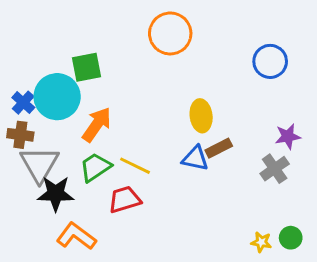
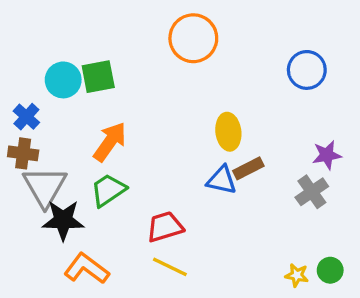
cyan circle: (57, 97) -> (63, 80), moved, size x0.7
yellow line: (135, 166) -> (170, 267), moved
red trapezoid: (125, 200) -> (165, 227), moved

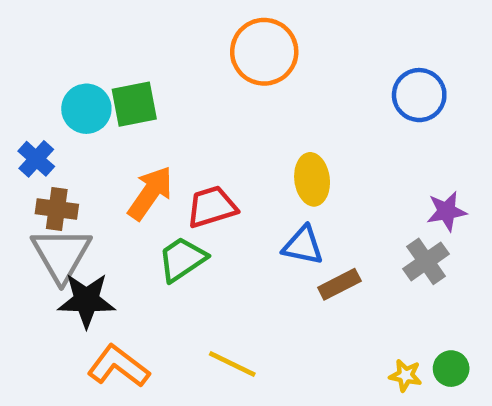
brown cross: (23, 153) -> (57, 209), moved
brown rectangle: (248, 168) -> (339, 284), moved
green trapezoid: (108, 190) -> (182, 259), moved
red trapezoid: (165, 227) -> (212, 207), moved

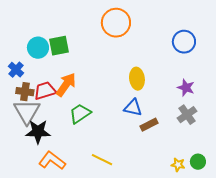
red trapezoid: (212, 207) -> (45, 91), moved
purple star: (447, 211) -> (186, 88), moved, turned 30

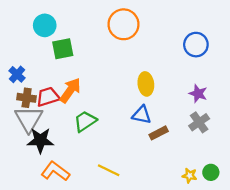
cyan circle: (38, 48) -> (45, 25), moved

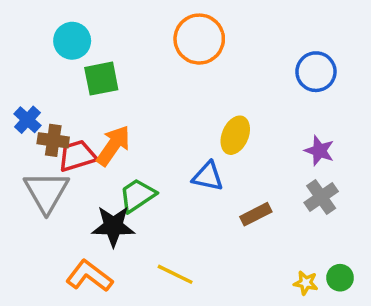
yellow ellipse: (146, 84) -> (235, 135), turned 30
brown cross: (27, 98) -> (53, 140), moved
blue triangle: (142, 115) -> (208, 176), moved
black star: (40, 140) -> (113, 226), moved

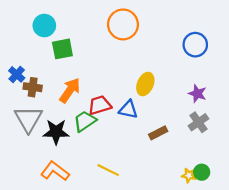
red trapezoid: (77, 156) -> (100, 105), moved
black star: (113, 226) -> (56, 132), moved
green circle: (340, 278) -> (202, 172), moved

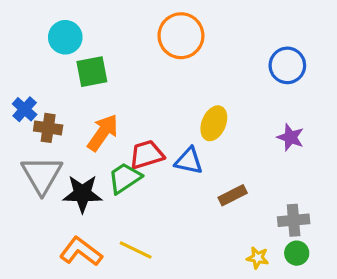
gray cross: (198, 122) -> (294, 220), moved, turned 30
yellow line: (108, 170) -> (136, 250), moved
yellow star: (189, 175) -> (258, 258), moved

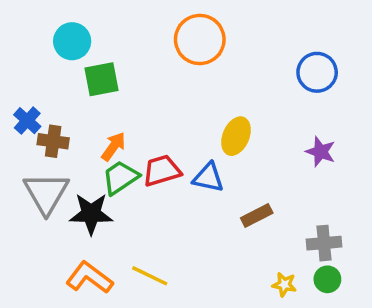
orange arrow: (103, 133) -> (114, 146), size x0.7
green trapezoid: (125, 178) -> (120, 178), moved

